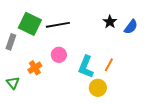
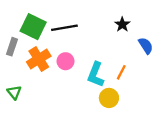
blue semicircle: (131, 27) -> (146, 46), moved, turned -70
orange cross: (35, 68) -> (39, 59), moved, size x1.5

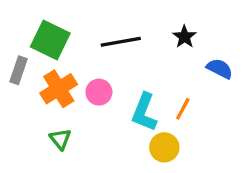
black line: (64, 28) -> (121, 42), moved
blue semicircle: (146, 46) -> (220, 69), turned -30
green triangle: (14, 92) -> (60, 139), moved

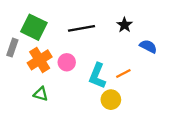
orange line: (183, 109) -> (123, 74), turned 35
green triangle: (60, 139) -> (41, 94), turned -35

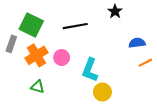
black star: (124, 25) -> (115, 11), moved
blue semicircle: (148, 46) -> (137, 43), turned -35
orange line: (123, 74) -> (145, 63), moved

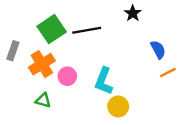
green square: (31, 25) -> (52, 29), moved, turned 30
blue semicircle: (137, 43) -> (158, 50), turned 70
pink circle: (62, 57) -> (67, 76), moved

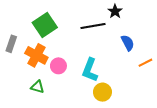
black line: (87, 30) -> (93, 26), moved
blue semicircle: (158, 50) -> (128, 43), moved
orange cross: (42, 64) -> (36, 55), turned -30

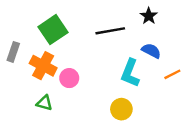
black star: (115, 11) -> (149, 16), moved
blue semicircle: (128, 43) -> (151, 51), turned -35
cyan L-shape: (90, 70) -> (130, 73), moved

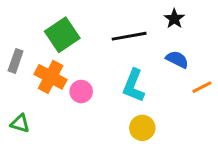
cyan L-shape: (130, 73) -> (134, 86), moved
green triangle: (44, 103) -> (20, 124), moved

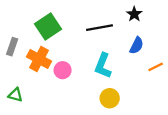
blue semicircle: (177, 59) -> (137, 46), turned 90

